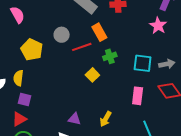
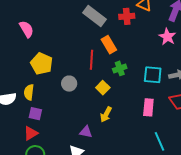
gray circle: (62, 35) -> (69, 84), moved
red line: (82, 47) -> (92, 60), turned -66
yellow arrow: (106, 119) -> (106, 114), moved

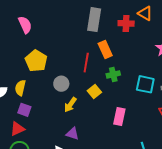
gray rectangle: (94, 16) -> (94, 20), turned 55
pink rectangle: (148, 107) -> (119, 116), moved
yellow arrow: (106, 114) -> (70, 105), moved

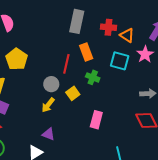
orange triangle: (145, 13) -> (127, 35), moved
green cross: (113, 74) -> (93, 77), turned 32
gray circle: (61, 84) -> (51, 84), moved
cyan square: (145, 84) -> (120, 61), moved

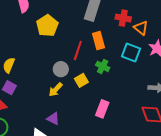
yellow pentagon: (17, 59) -> (47, 26), moved

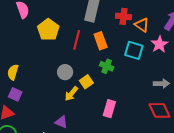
red line: (78, 51) -> (77, 40), moved
yellow arrow: (56, 90) -> (71, 94), moved

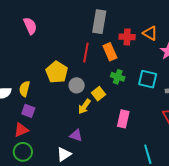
red cross: (123, 16) -> (127, 37), moved
yellow pentagon: (48, 30) -> (57, 72), moved
cyan square: (134, 50) -> (148, 79), moved

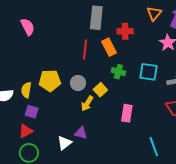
orange triangle: (150, 33) -> (154, 13), moved, turned 42
yellow pentagon: (57, 72) -> (50, 81), moved, turned -30
white triangle: (64, 154) -> (64, 143), moved

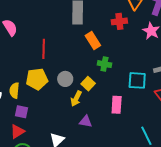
red cross: (125, 31) -> (119, 21), moved
red line: (85, 50) -> (44, 49), moved
cyan square: (148, 72) -> (137, 80), moved
purple triangle: (81, 133) -> (86, 121), moved

